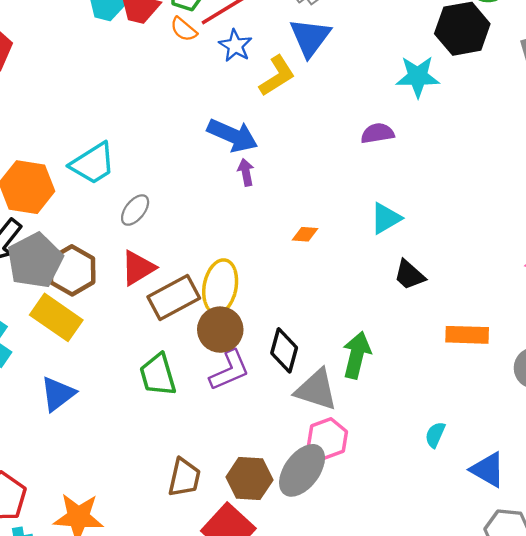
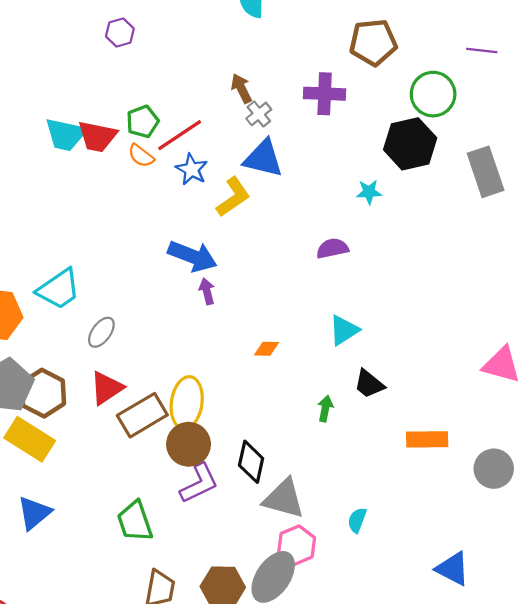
blue triangle: (310, 37) -> (263, 158), turned -51
cyan star: (418, 77) -> (369, 192), size x0.6
green arrow: (357, 355) -> (325, 409), moved, size x0.6
green trapezoid: (158, 375) -> (135, 521), moved
cyan semicircle: (435, 435) -> (357, 520), moved

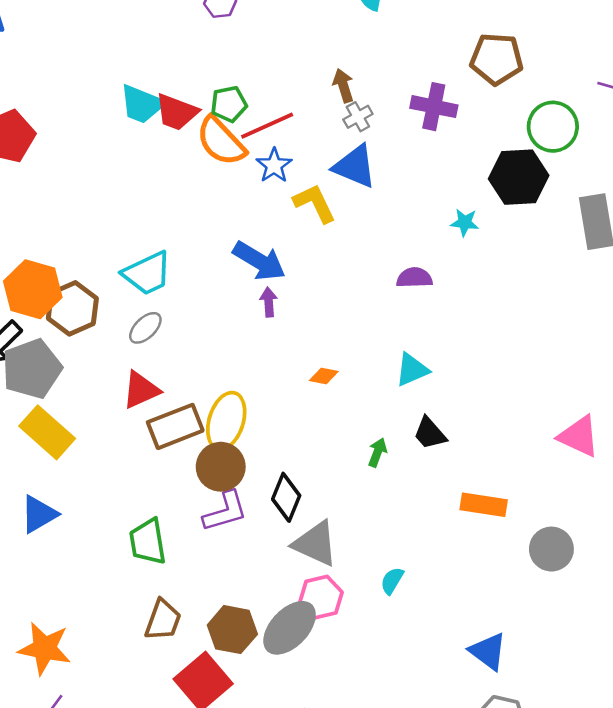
orange semicircle: (141, 156) -> (221, 141), size x1.8
yellow L-shape: (233, 197) -> (315, 203), turned -90
cyan trapezoid: (59, 289) -> (147, 273), moved
brown hexagon: (43, 393) -> (72, 308), moved

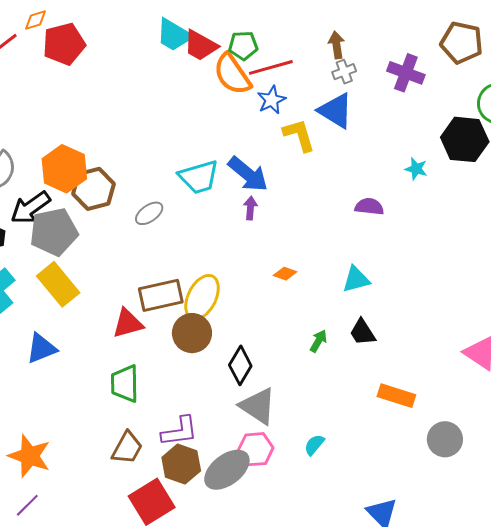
cyan trapezoid: (147, 273) -> (199, 177), moved
red triangle: (141, 390) -> (128, 323), moved
purple L-shape: (225, 511) -> (180, 431), moved

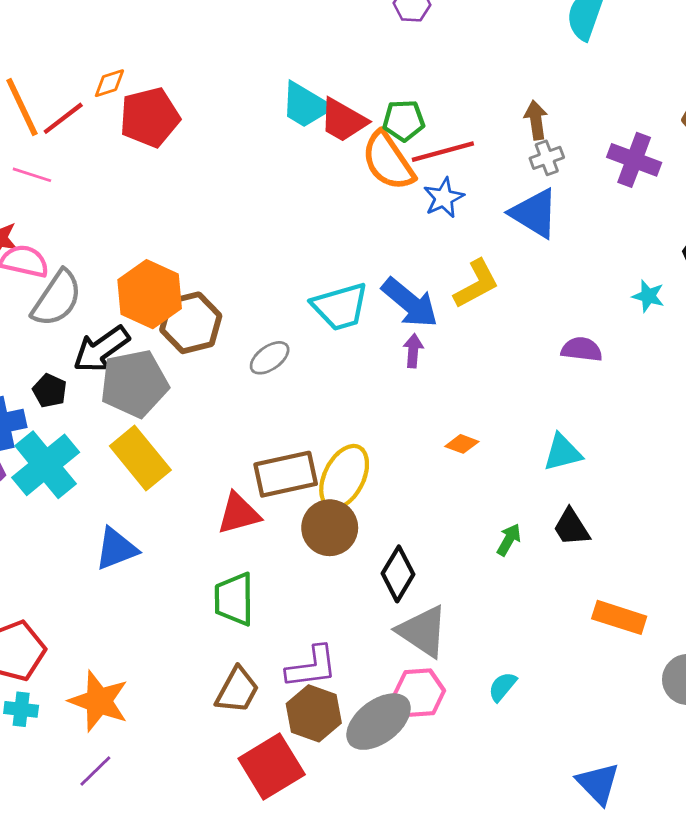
yellow L-shape: (299, 135) -> (476, 284), moved, turned 78

